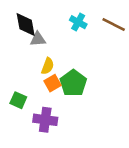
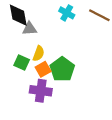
green square: (18, 100) -> (22, 63), moved
purple cross: (45, 120) -> (41, 91), moved

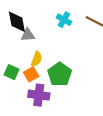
green square: (22, 63) -> (11, 72), moved
orange square: (43, 69) -> (31, 74), moved

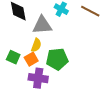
gray triangle: (28, 35) -> (42, 25), moved, size x1.5
green pentagon: (60, 74) -> (57, 59), turned 30

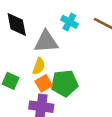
orange square: (31, 59) -> (44, 83), moved

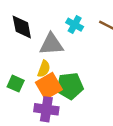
orange square: (44, 83) -> (49, 86), size x1.5

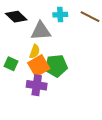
cyan cross: (75, 25) -> (60, 15), turned -32
black diamond: (22, 27) -> (16, 17), turned -35

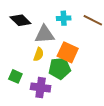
green square: (11, 64) -> (15, 76), moved
orange square: (39, 66) -> (68, 52), moved, turned -35

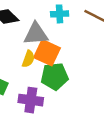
orange square: (68, 52) -> (47, 53), moved

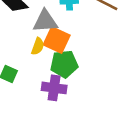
purple cross: (31, 100) -> (54, 88), moved

